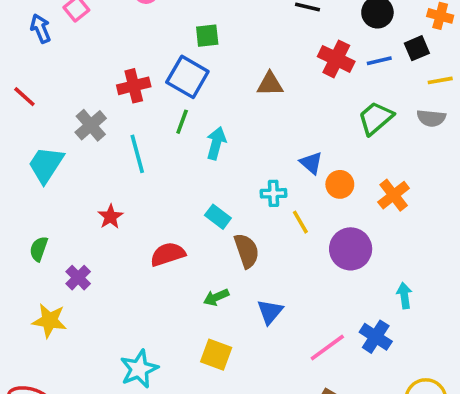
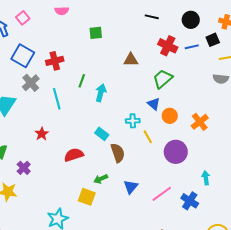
blue square: (187, 77) -> (23, 56), moved
green trapezoid: (376, 118) -> (163, 79), moved
pink line: (327, 347) -> (162, 194), moved
yellow square: (216, 355) -> (87, 197), moved

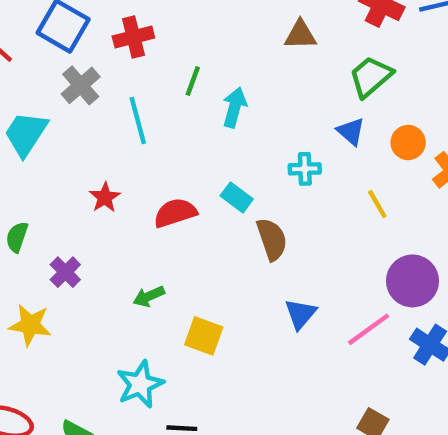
orange circle: (170, 116) -> (408, 143), moved
yellow line: (148, 137) -> (377, 204), moved
purple circle: (176, 152) -> (412, 281), moved
red semicircle: (74, 155) -> (175, 213), moved
green arrow: (101, 179) -> (149, 296), moved

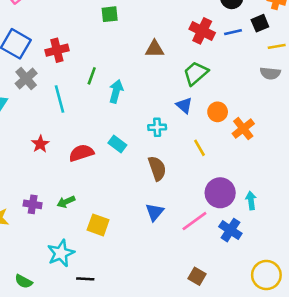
brown semicircle: (272, 239) -> (157, 168), moved
purple cross: (65, 272) -> (33, 204), moved, turned -36

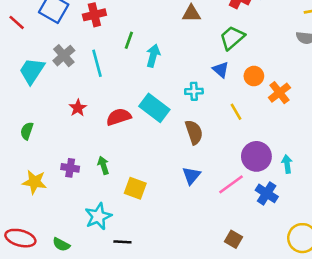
gray cross: (26, 78) -> (64, 56), moved
cyan rectangle: (117, 144) -> (154, 108), size x1.6
green arrow: (66, 202) -> (103, 165), turned 96

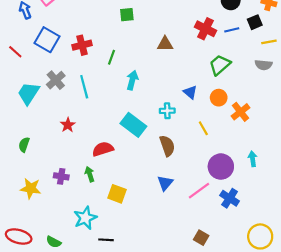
green trapezoid: (232, 38) -> (220, 65), moved
green line: (129, 40) -> (112, 57), moved
red semicircle: (119, 117) -> (103, 149), moved
cyan arrow: (287, 164) -> (253, 159), moved

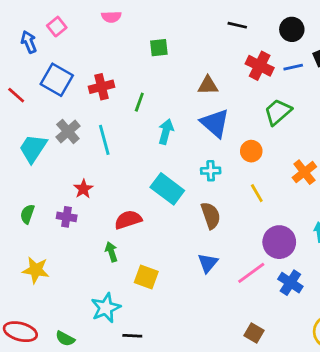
blue triangle: (190, 92) -> (215, 123), moved, size x1.6
orange circle: (219, 98) -> (251, 151), moved
purple cross: (61, 176) -> (67, 217), moved

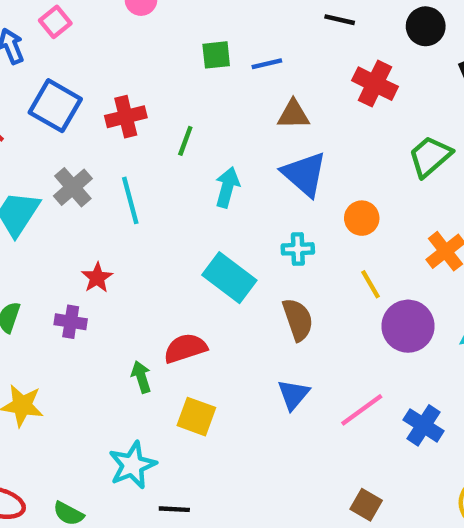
blue line: (293, 67) -> (267, 64), moved
green trapezoid: (278, 112) -> (430, 156), moved
red semicircle: (128, 220) -> (185, 348), moved
purple circle: (279, 242) -> (408, 326), moved

